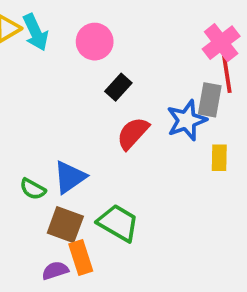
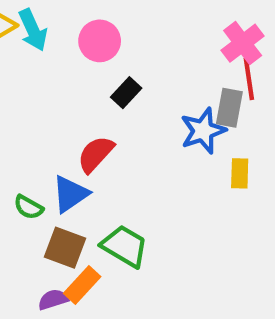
red semicircle: (133, 133) -> (96, 154), moved
orange rectangle: (81, 257) -> (82, 285), turned 60

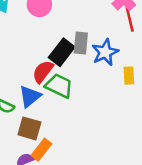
black rectangle: (126, 93) -> (62, 52), moved, size x1.5
gray rectangle: (229, 108) -> (81, 43), moved
green trapezoid: (125, 246) -> (59, 86), moved

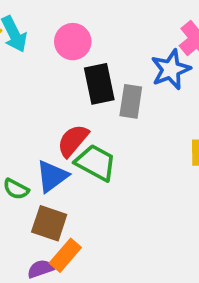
black rectangle: (62, 52) -> (99, 84), moved, turned -52
blue star: (105, 52) -> (171, 69), moved

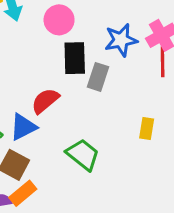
blue star: (171, 69) -> (121, 40), moved
green trapezoid: (96, 163) -> (83, 155), moved

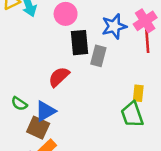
blue triangle: (23, 127) -> (45, 111), moved
green trapezoid: (83, 155) -> (132, 115), moved, turned -144

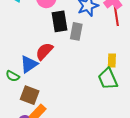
blue triangle: (45, 111) -> (29, 64), moved

